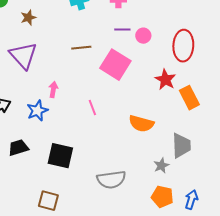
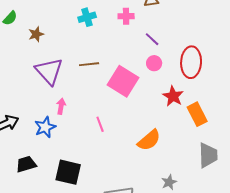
purple line: (122, 30) -> (152, 39), moved, turned 42
pink circle: (143, 36) -> (154, 63), moved
purple triangle: (23, 56) -> (49, 71), moved
orange semicircle: (141, 124) -> (149, 140), turned -55
gray trapezoid: (181, 146) -> (208, 155), moved

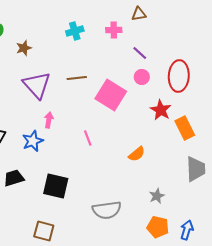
orange semicircle: (149, 140) -> (137, 154), size x0.7

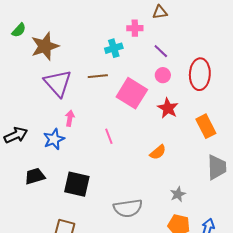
cyan cross: (75, 31) -> (114, 48), moved
brown star: (24, 48) -> (45, 46), size x1.8
red star: (161, 110) -> (168, 108), moved

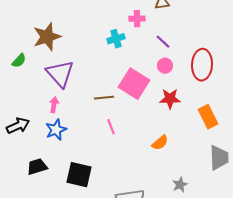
green semicircle: (19, 30) -> (19, 61), moved
brown line: (98, 76) -> (104, 98), moved
red star: (168, 108) -> (170, 99), turned -30
pink arrow: (70, 118) -> (54, 105), moved

